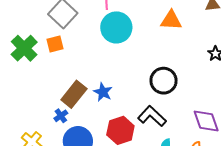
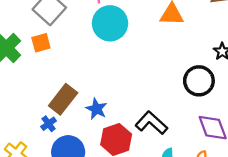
black circle: (164, 81) -> (199, 81), moved
blue star: (103, 92) -> (96, 109), moved

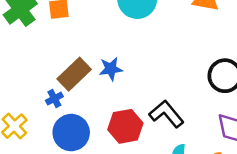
blue star: (96, 109) -> (111, 69), moved, turned 30

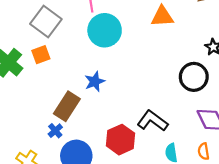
blue star: (111, 69) -> (95, 82), moved

